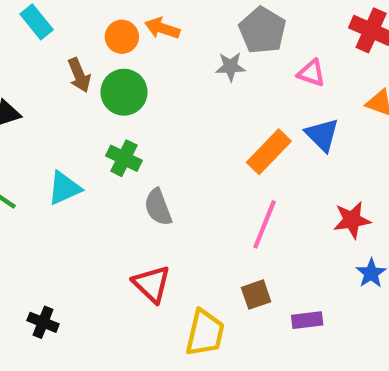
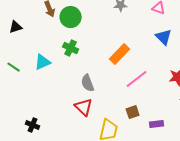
orange rectangle: (269, 152) -> (120, 54), moved
gray semicircle: (158, 207) -> (88, 83), moved
pink line: (265, 224) -> (137, 79), turned 30

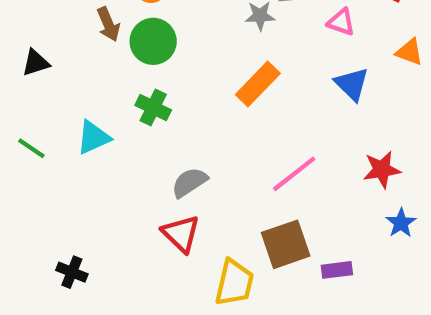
orange rectangle: (120, 54) -> (258, 84), moved
gray semicircle: (88, 83) -> (189, 182), turned 78
brown square: (133, 112) -> (286, 244), size x1.6

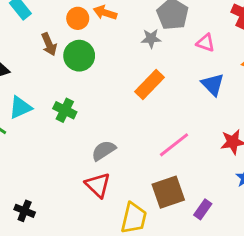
green cross: (153, 108) -> (65, 110), moved
cyan triangle: (93, 137) -> (20, 107), moved
purple rectangle: (337, 270) -> (203, 209), turned -48

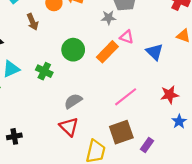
pink triangle: (206, 43) -> (127, 37), moved
green circle: (79, 56) -> (73, 50), moved
black cross: (25, 211) -> (14, 136), moved, turned -32

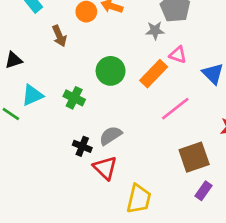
pink line: (126, 97) -> (175, 109), moved
brown square: (121, 132) -> (194, 157), moved
black cross: (14, 136) -> (82, 146), moved, turned 32

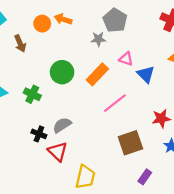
pink triangle: (178, 55) -> (126, 59), moved
purple rectangle: (203, 191) -> (145, 177), moved

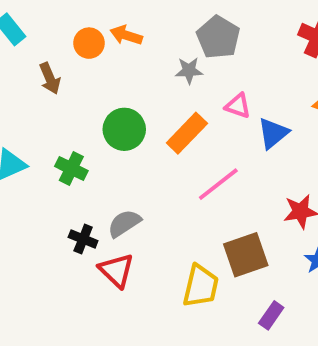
blue triangle: (146, 74) -> (273, 133), turned 36
yellow trapezoid: (85, 177) -> (201, 286), moved

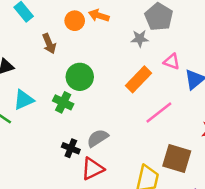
green circle: (124, 129) -> (80, 77), moved
brown square: (246, 255) -> (177, 158), turned 36
red triangle: (116, 270) -> (93, 169), turned 50

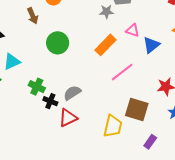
green cross: (63, 102) -> (37, 87), moved

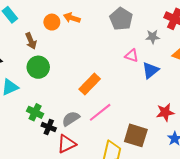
gray star: (107, 12) -> (153, 37), moved
green circle: (58, 43) -> (38, 67), moved
orange rectangle: (105, 45) -> (90, 84), moved
pink line: (122, 72) -> (100, 112), moved

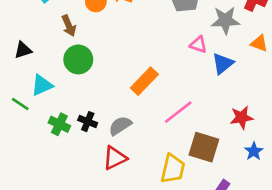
gray star: (153, 37) -> (225, 20), size x1.5
green cross: (35, 112) -> (59, 124), moved
pink line: (100, 112) -> (178, 112), moved
black cross: (49, 127) -> (88, 122), moved

